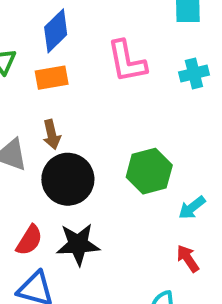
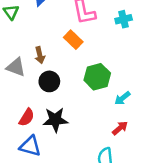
orange rectangle: (52, 78) -> (73, 40), moved, turned 54
black circle: (68, 179) -> (49, 81), size x0.7
red arrow: (188, 258) -> (120, 128), turned 84

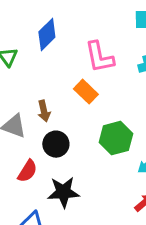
red semicircle: (27, 117) -> (27, 171), moved

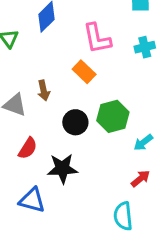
black circle: (56, 144) -> (75, 122), moved

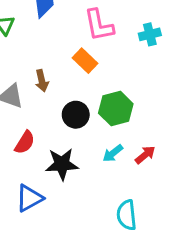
cyan arrow: (143, 142) -> (113, 153), moved
red arrow: (140, 179) -> (145, 155), moved
blue triangle: (32, 200) -> (29, 198), turned -44

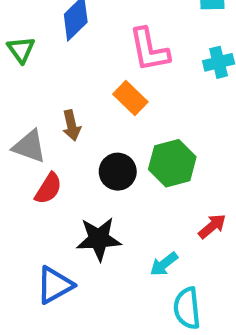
red semicircle: (25, 142) -> (48, 188), moved
cyan arrow: (113, 153) -> (164, 264), moved

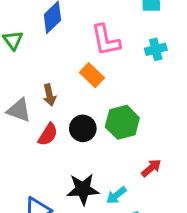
red semicircle: (48, 188) -> (48, 134), moved
black star: (99, 239) -> (83, 189), moved

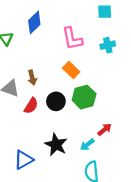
orange rectangle: (92, 75) -> (71, 70), moved
black star: (83, 189) -> (56, 145), turned 30
cyan arrow: (116, 195) -> (87, 145), moved

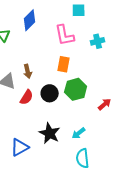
cyan square: (105, 12) -> (79, 10), moved
orange rectangle: (71, 70) -> (64, 64), turned 56
red arrow: (105, 129) -> (105, 104), moved

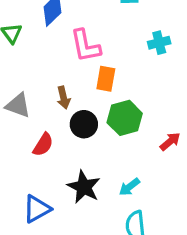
pink L-shape: (65, 35) -> (85, 46), moved
brown arrow: (28, 71) -> (63, 98), moved
red semicircle: (27, 97) -> (43, 145), moved

